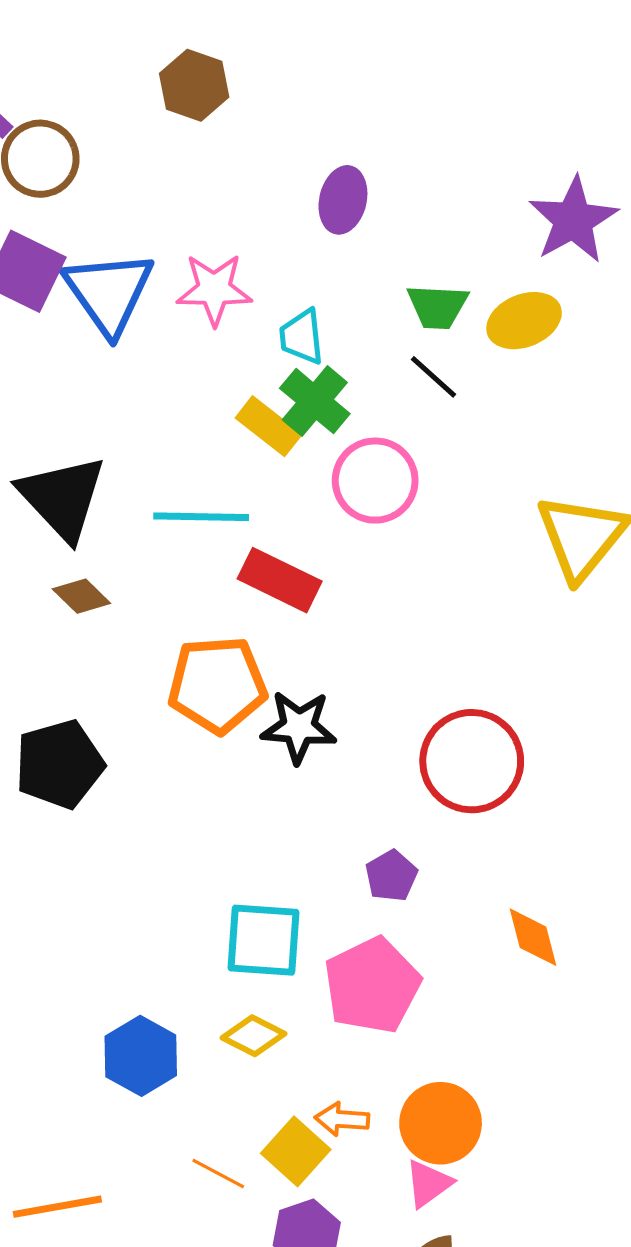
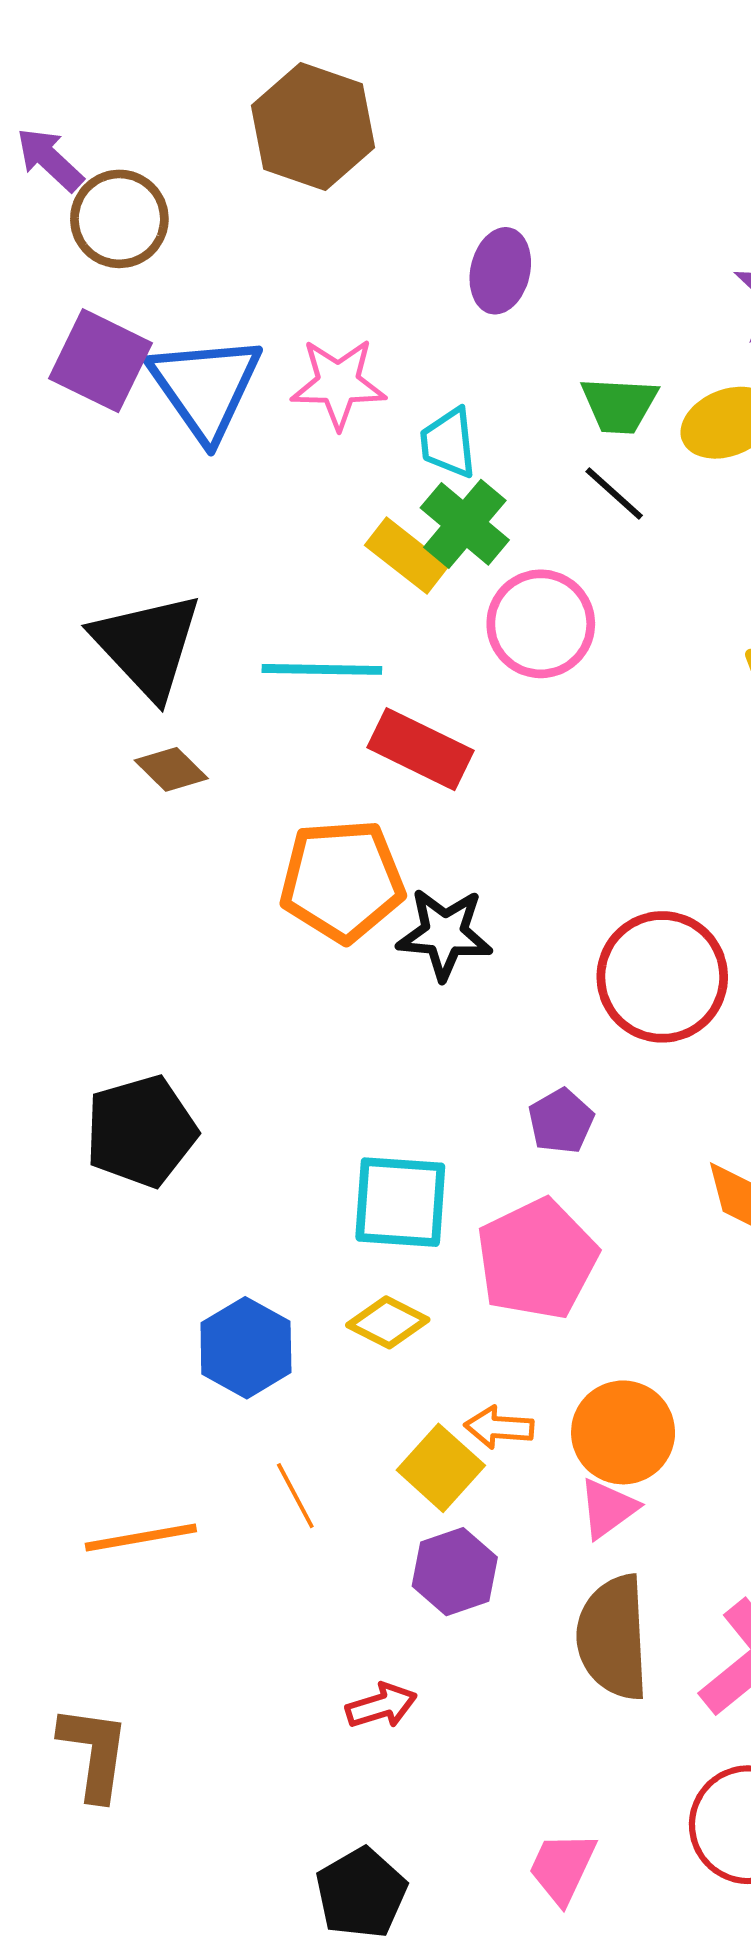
brown hexagon: (194, 85) -> (313, 127), size x1.4
black pentagon: (59, 764) -> (141, 1131), moved
orange line: (218, 1174) -> (295, 1496), moved, turned 34

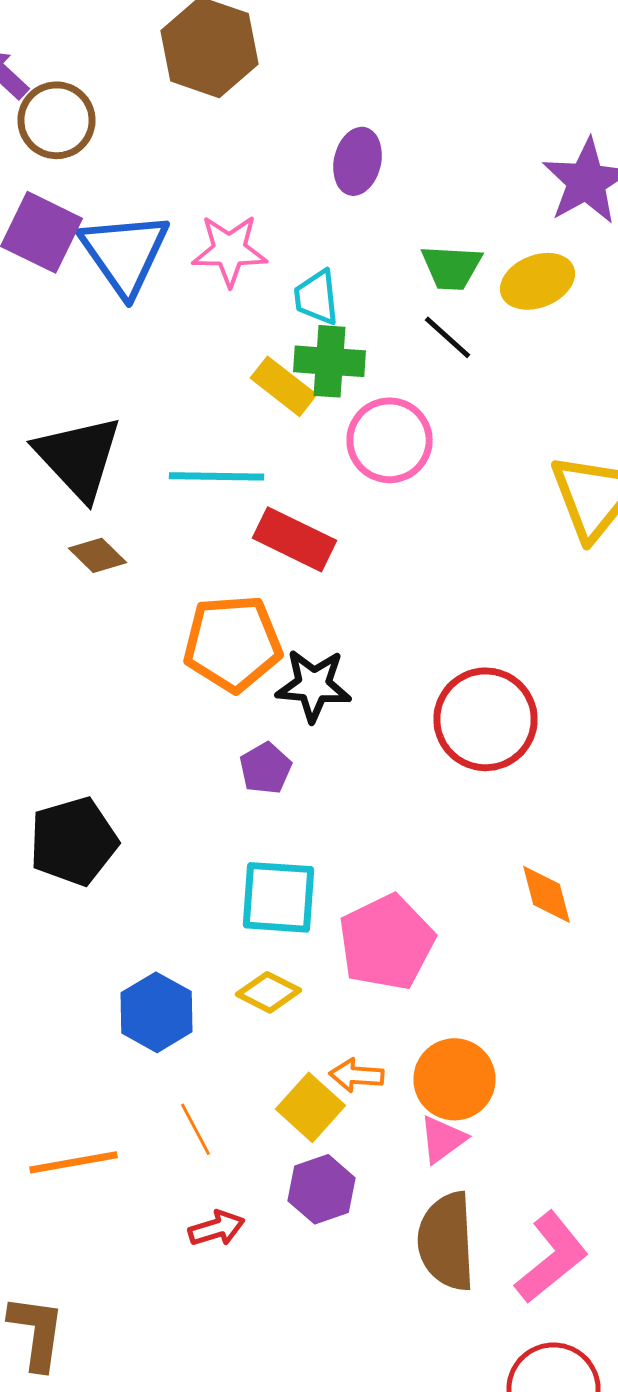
green cross: (465, 524) -> (330, 361), turned -36
purple pentagon: (561, 1121) -> (266, 768), moved
red arrow: (381, 1706) -> (216, 1228), moved

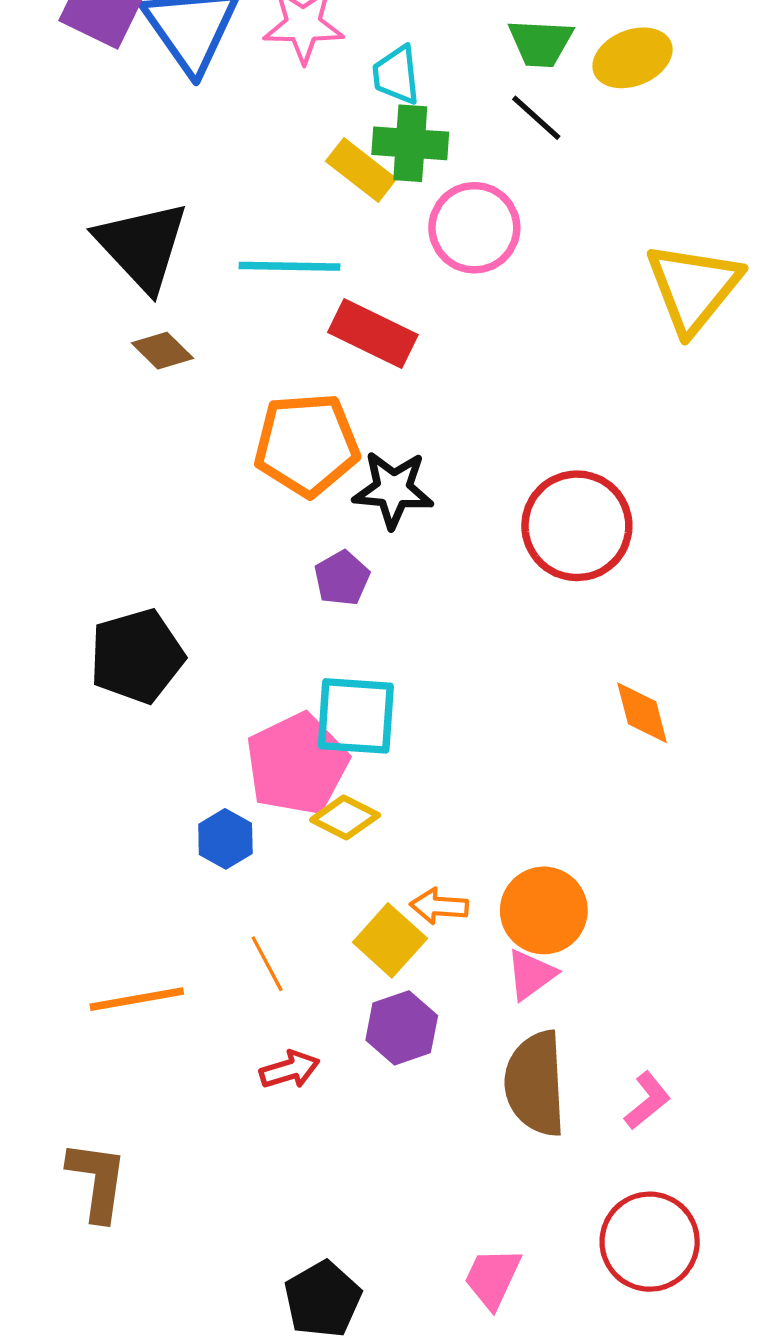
pink pentagon: (386, 942) -> (297, 764), moved
blue hexagon: (156, 1012) -> (225, 839), size x0.7
pink L-shape: (552, 1257) -> (647, 1101), size x0.6

